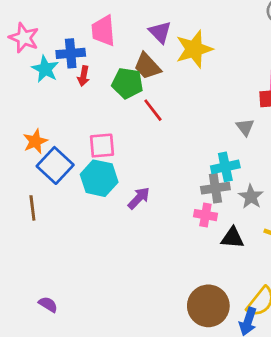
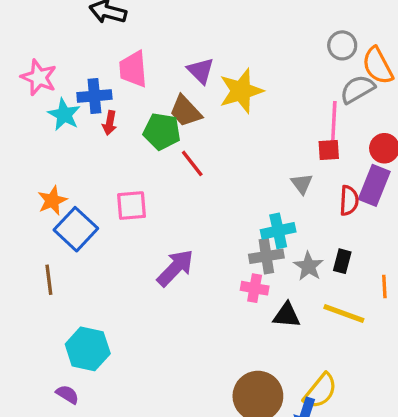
cyan hexagon: (99, 178) -> (88, 349), moved
purple arrow: (139, 198) -> (175, 268), size x1.4

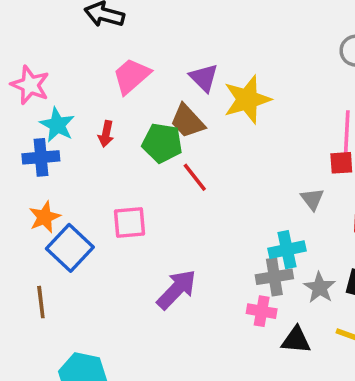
pink trapezoid: (133, 69) -> (131, 76), turned 54
blue cross: (94, 96) -> (41, 157), moved

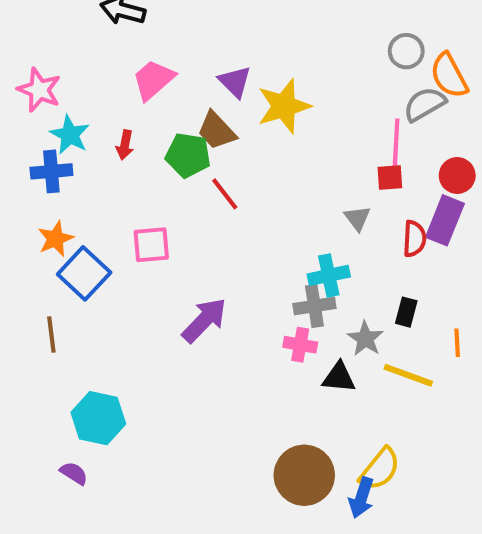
gray star: (320, 288) -> (365, 339), moved

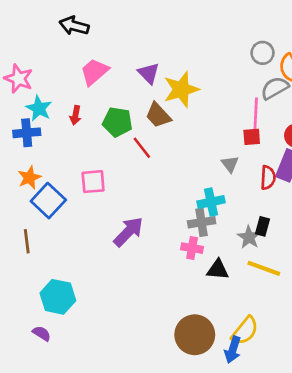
brown trapezoid: (217, 131) -> (158, 115), moved
gray star: (365, 339) -> (249, 237), moved

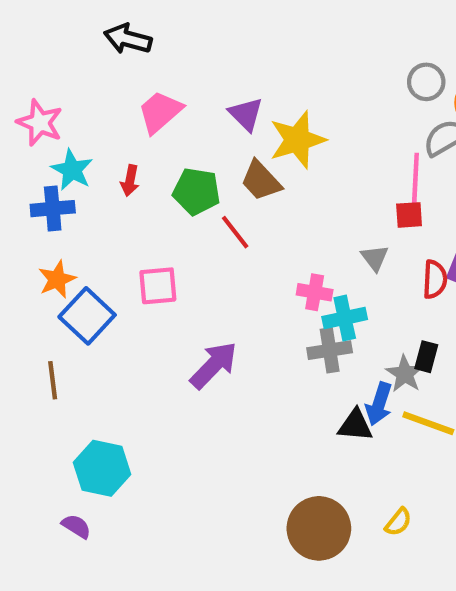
pink cross: (192, 248) -> (315, 292), moved
yellow semicircle: (245, 331) -> (398, 522), size x0.6
blue arrow: (233, 350) -> (379, 404), moved

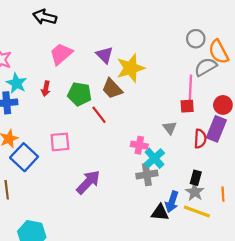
cyan cross: (345, 318) -> (154, 158), turned -30
gray star: (405, 374) -> (195, 192), moved

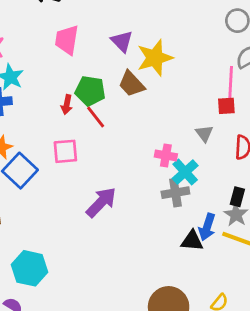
pink trapezoid: (61, 54) -> (67, 40), turned -40
red arrow: (46, 89) -> (67, 105), moved
red line: (99, 115) -> (96, 117), moved

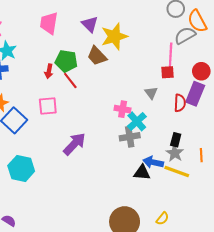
blue arrow: (207, 227) -> (153, 162), turned 84
cyan hexagon: (30, 268) -> (21, 168), moved

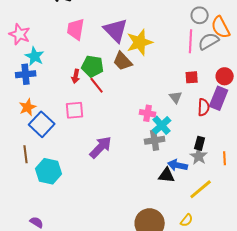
purple triangle: (90, 24) -> (116, 30), size x1.5
pink line: (171, 55) -> (191, 41), moved
yellow line: (177, 172) -> (201, 189), moved, turned -60

